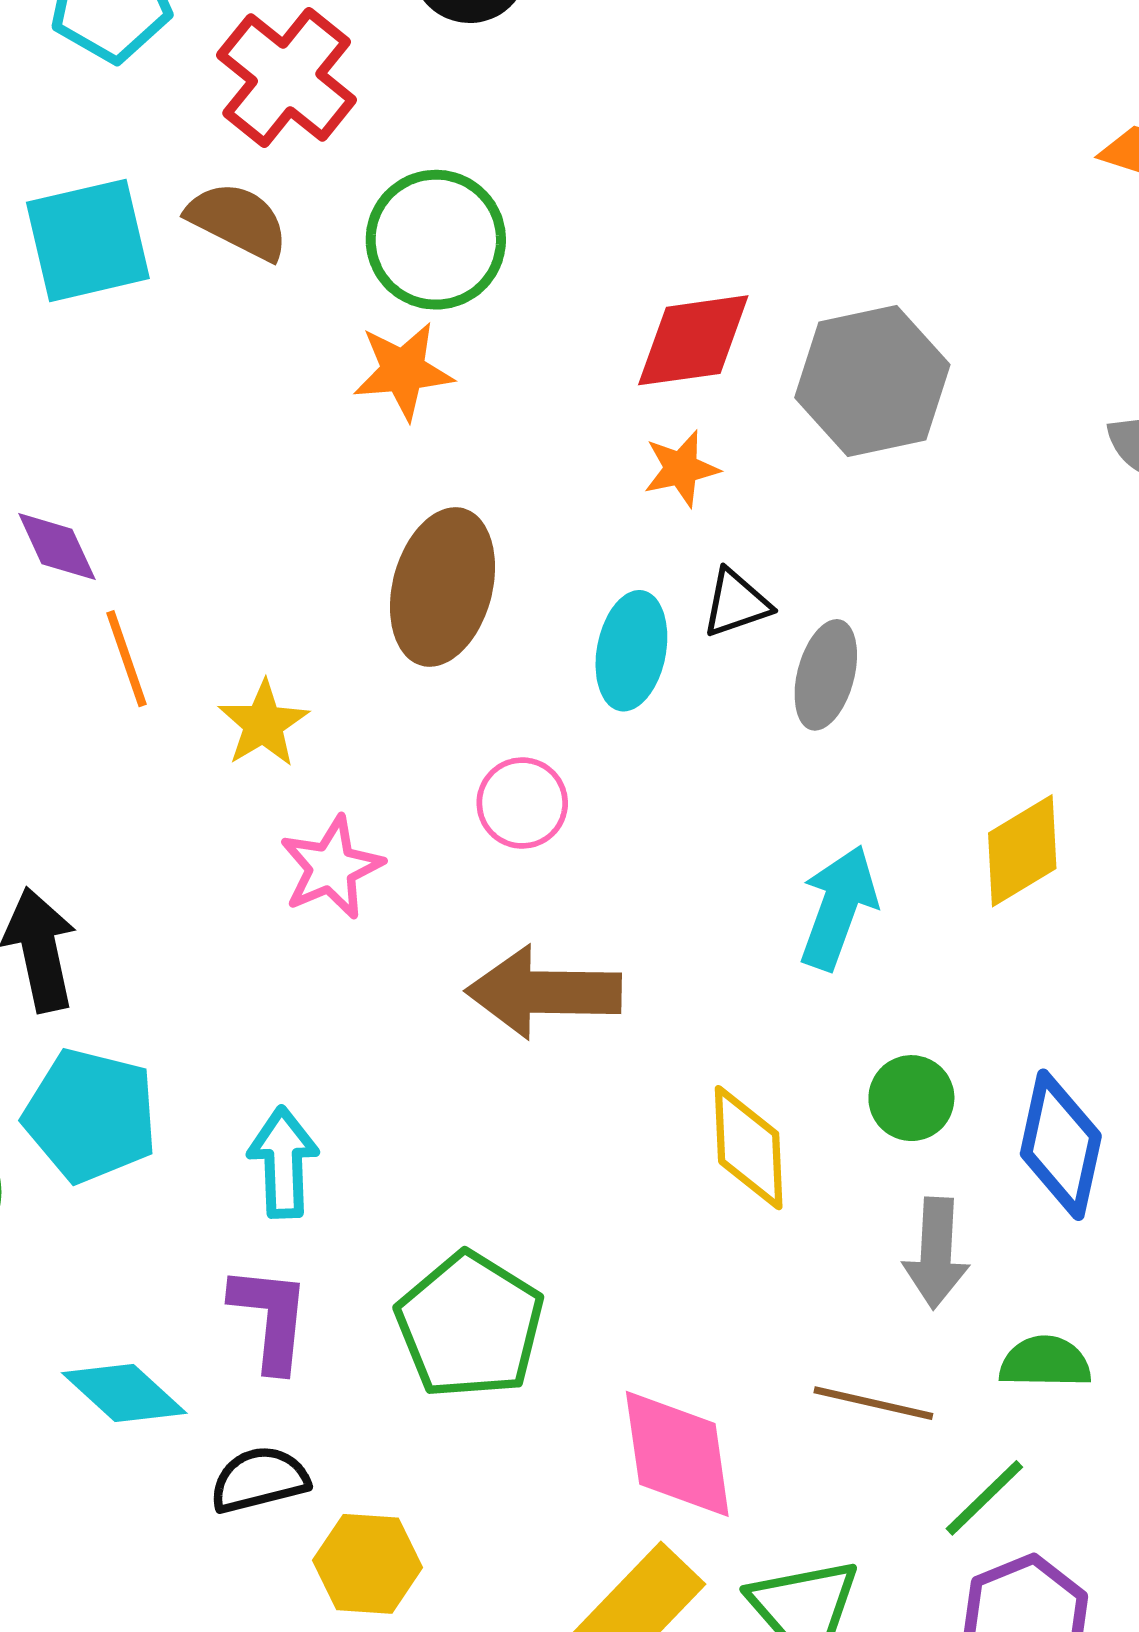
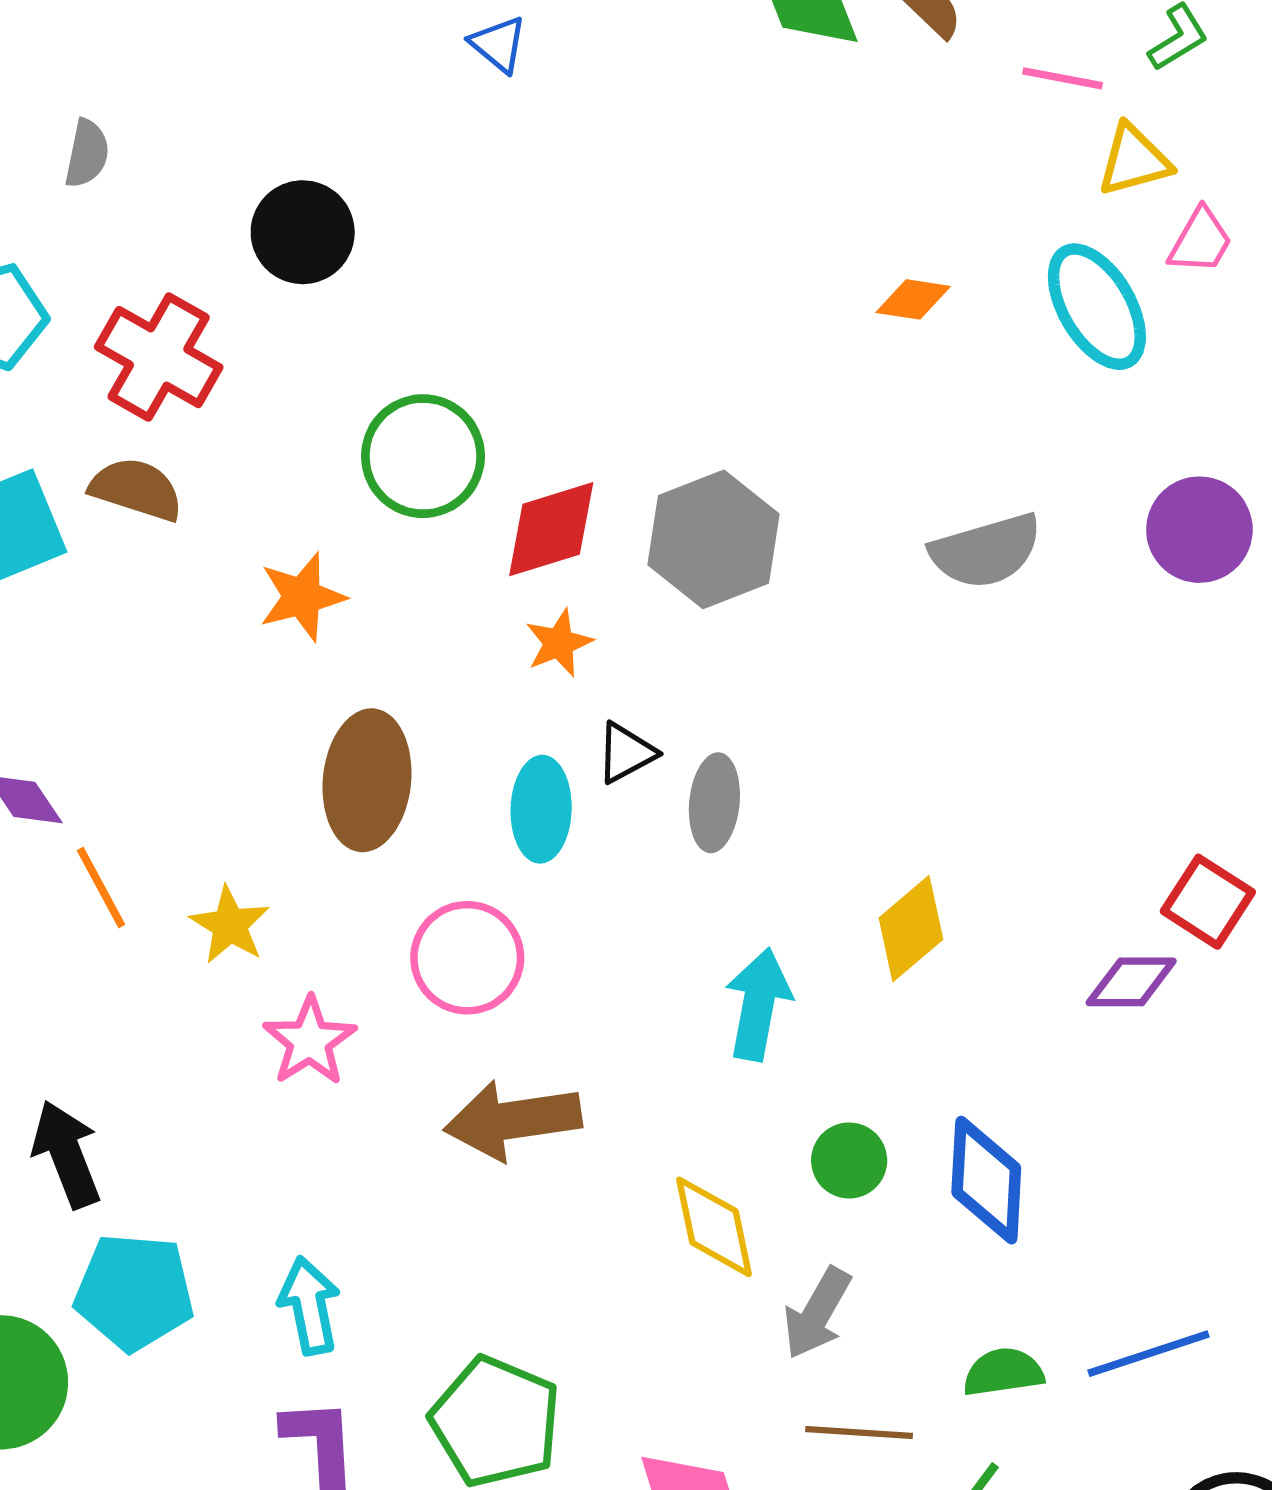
green circle: (436, 240) -> (423, 456), moved
pink circle: (522, 803) -> (467, 958), size x1.4
gray arrow: (936, 1253) -> (817, 1313), moved, turned 36

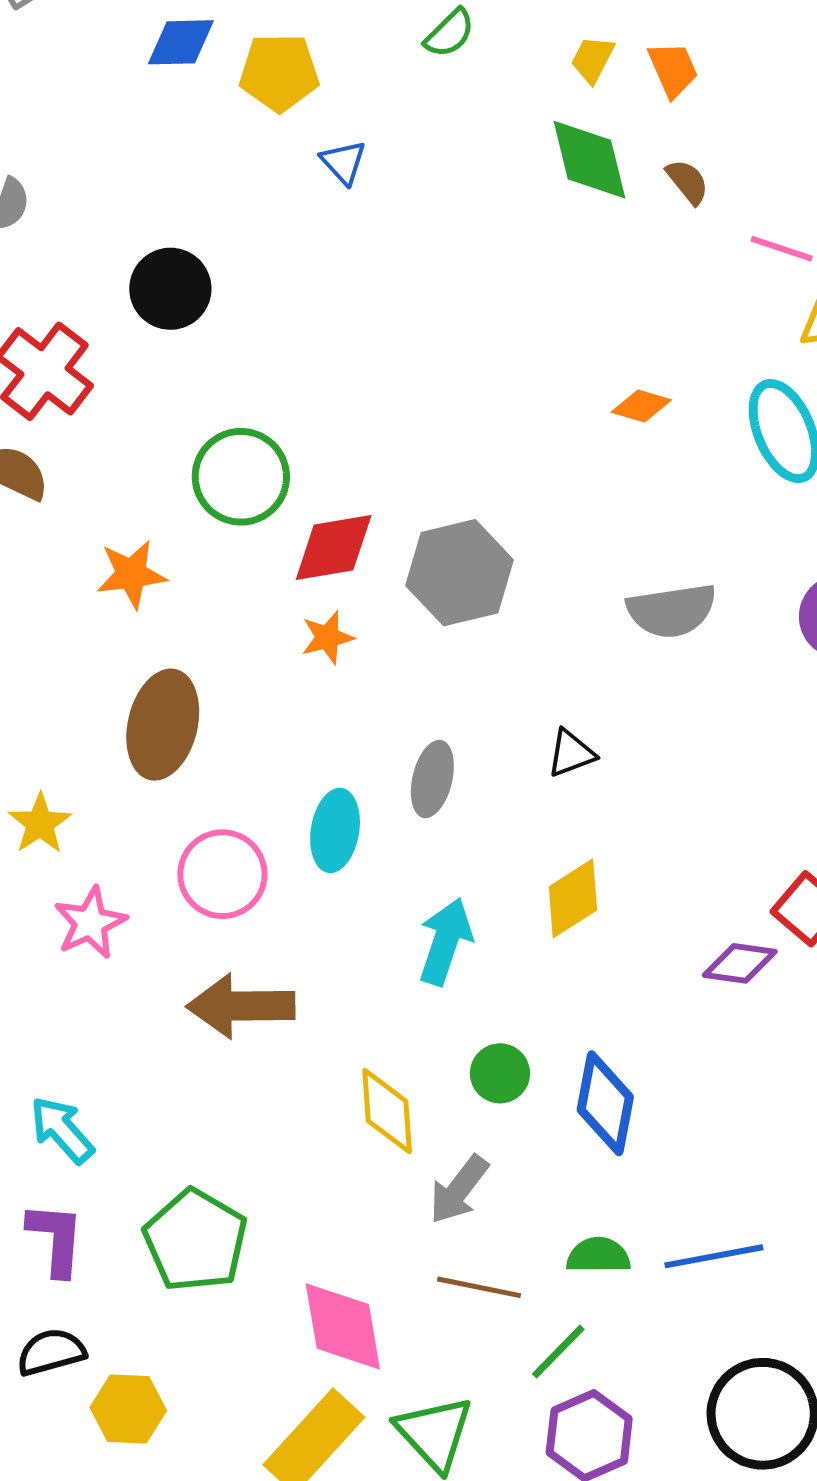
black triangle: (626, 753) -> (571, 753), moved
cyan ellipse: (541, 809) -> (335, 830), moved
cyan arrow: (309, 1306) -> (62, 1130), turned -38

